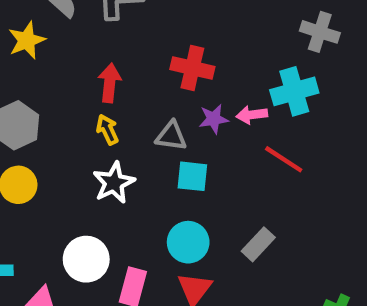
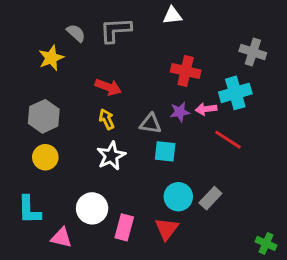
red cross: (192, 68) -> (186, 71), moved
red arrow: (110, 83) -> (108, 87), turned 105
cyan circle: (188, 242) -> (178, 197), moved

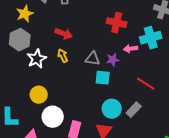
purple star: (180, 112) -> (113, 60), moved
gray hexagon: (44, 116) -> (20, 40), moved
red line: (228, 140) -> (146, 84), moved
white star: (111, 156) -> (37, 59), moved
yellow circle: (45, 157) -> (39, 95), moved

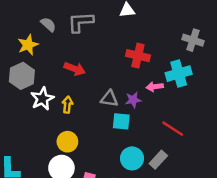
yellow arrow: (63, 56) -> (67, 105), moved, turned 32
yellow circle: (39, 95) -> (67, 142), moved

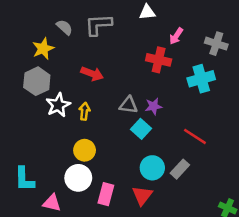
pink arrow: (155, 87) -> (176, 36), moved, turned -49
cyan square: (121, 121) -> (141, 129), turned 36

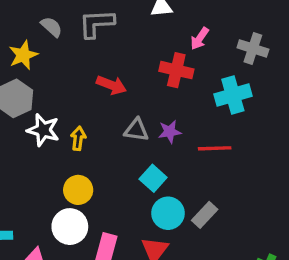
red arrow: (92, 74) -> (111, 85), moved
white star: (58, 105) -> (43, 130), turned -30
cyan square: (141, 129) -> (153, 178), moved
red line: (195, 136) -> (215, 148), moved, turned -35

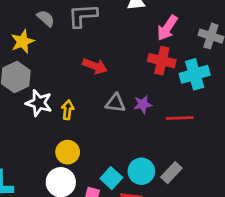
pink arrow: (200, 38) -> (167, 28), size x1.4
red cross: (176, 70) -> (162, 61), moved
cyan square: (153, 178) -> (111, 178), moved

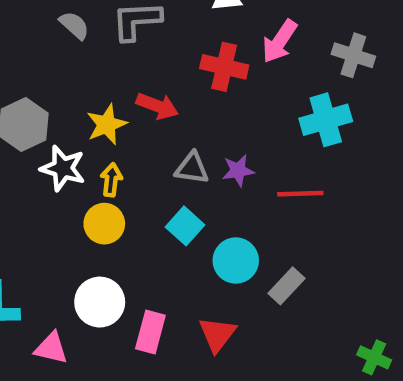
yellow star: (23, 42) -> (107, 124), moved
red cross: (162, 61) -> (224, 67), moved
yellow circle: (68, 152) -> (104, 224), moved
cyan circle: (141, 171) -> (236, 261), moved
cyan square: (111, 178) -> (185, 226), moved

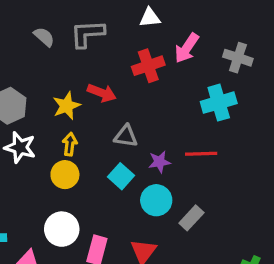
red cross: (224, 67) -> (148, 66), turned -32
white star: (63, 168) -> (20, 147), moved
purple star: (238, 171) -> (159, 162), moved

